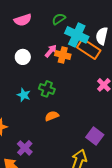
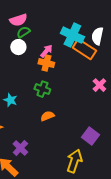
green semicircle: (59, 19) -> (23, 32), moved
orange cross: (63, 55) -> (46, 63), moved
white circle: (23, 57) -> (18, 47), moved
cyan star: (24, 95) -> (10, 100), moved

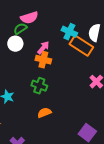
pink semicircle: (18, 20) -> (29, 18), moved
cyan cross: (72, 35) -> (69, 32), size x0.7

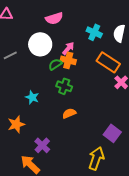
green semicircle: (20, 29) -> (55, 64), moved
white circle: (15, 44) -> (40, 44), size x1.5
orange rectangle: (81, 46) -> (108, 62), moved

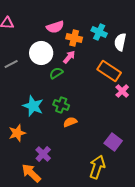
cyan cross: (94, 32) -> (99, 32), moved
orange cross: (68, 60) -> (74, 38), moved
green cross: (64, 86) -> (61, 105), moved
cyan star: (32, 97) -> (33, 106), size x1.5

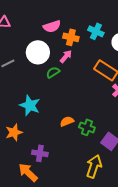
green cross: (61, 105) -> (87, 127), moved
purple cross: (43, 154) -> (40, 153), turned -35

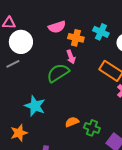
white circle: (38, 52) -> (21, 42), moved
pink arrow: (66, 56) -> (71, 57), turned 120
green semicircle: (53, 72) -> (58, 73), size x1.6

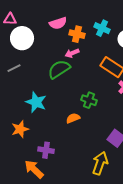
pink arrow: (71, 57) -> (72, 53), turned 88
gray line: (13, 64) -> (14, 68), moved
green cross: (92, 128) -> (89, 100), moved

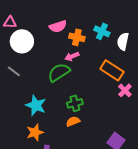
gray line: (14, 68) -> (14, 71), turned 64
green cross: (89, 100) -> (75, 103), moved, turned -35
orange star: (20, 129) -> (35, 132), moved

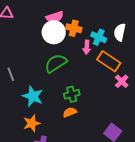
cyan cross: (102, 31) -> (99, 37), moved
white circle: (22, 41) -> (54, 32), moved
pink arrow: (72, 56) -> (87, 47), moved, turned -64
gray line: (14, 71) -> (11, 74), moved, turned 32

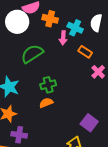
white circle: (54, 32) -> (17, 22), moved
orange rectangle: (109, 61) -> (85, 52), size x0.6

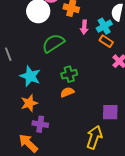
cyan cross: (75, 28) -> (104, 26), moved, turned 35
purple square: (89, 123) -> (110, 112), turned -36

